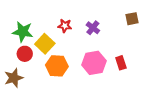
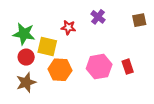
purple cross: (93, 28) -> (98, 17), moved
yellow square: (45, 44) -> (47, 46), turned -30
brown star: (14, 78) -> (26, 82), moved

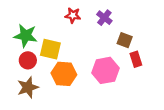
brown square: (139, 20) -> (125, 40), moved, turned 32
red star: (68, 27) -> (73, 15), moved
red rectangle: (128, 67) -> (136, 59), moved

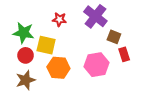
red star: (73, 15) -> (59, 19), moved
purple cross: (104, 18) -> (95, 16), size x1.6

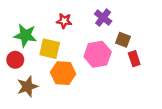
purple cross: (95, 16) -> (103, 18), size x0.7
red circle: (26, 55) -> (15, 60), moved
pink hexagon: (96, 65) -> (98, 54), moved

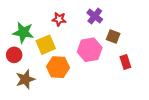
yellow square: (50, 49) -> (46, 45), turned -36
red rectangle: (134, 59) -> (125, 62), moved

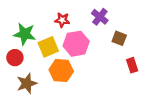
pink hexagon: (90, 50) -> (76, 44), moved

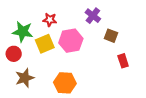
red star: (62, 20) -> (50, 20), moved
orange hexagon: (61, 71) -> (65, 83), moved

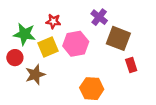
brown square: (111, 36) -> (118, 38), size x1.6
brown star: (25, 78) -> (35, 75), moved
orange hexagon: (65, 83) -> (92, 89), moved

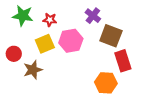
green star: (25, 34) -> (23, 16), moved
red rectangle: (131, 65) -> (123, 61), size x1.5
orange hexagon: (92, 89) -> (106, 83), moved

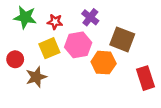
purple cross: (93, 16) -> (90, 17), moved
red rectangle: (123, 61) -> (146, 78), moved
orange hexagon: (106, 83) -> (104, 63), moved

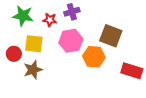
purple cross: (90, 17) -> (72, 12), moved, turned 35
yellow square: (49, 48) -> (34, 44), moved, turned 30
red rectangle: (146, 78) -> (132, 71), turned -55

